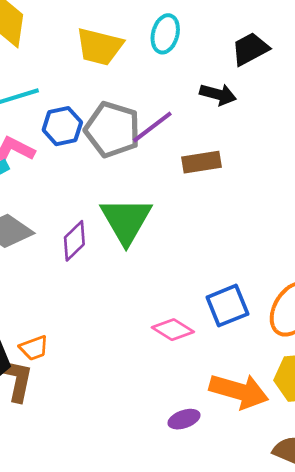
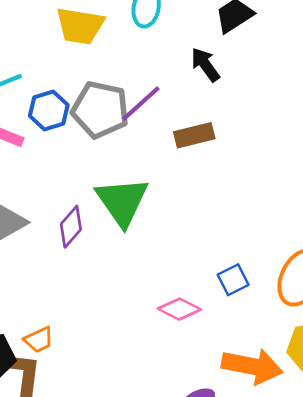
black arrow: (218, 94) -> (205, 65), turned -136
blue square: (227, 306) -> (233, 280), size x0.7

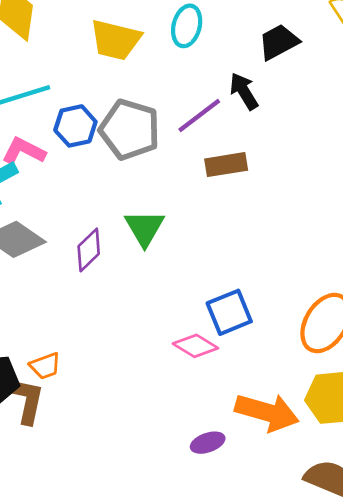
purple line: (141, 104) -> (199, 116), moved
green triangle: (122, 201) -> (145, 228), size x0.7
blue square: (233, 280) -> (229, 312), moved, size x1.4

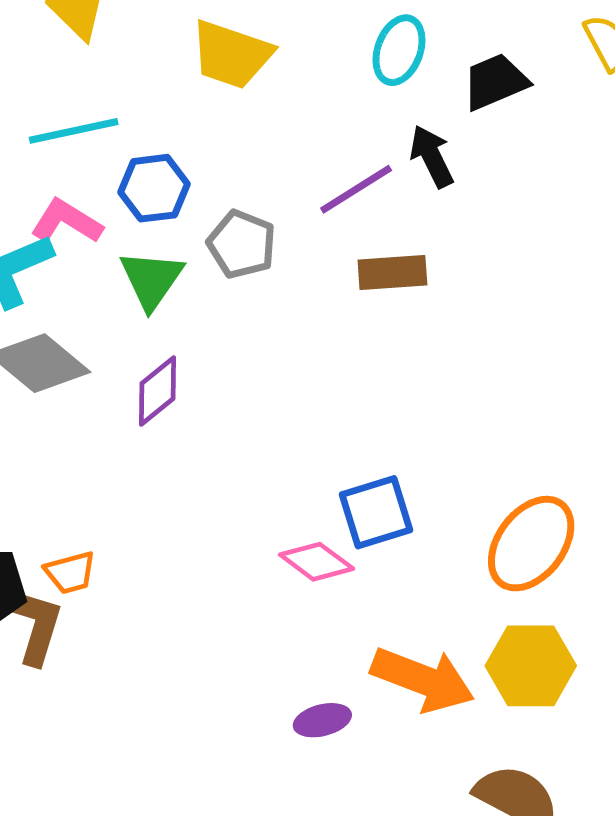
cyan ellipse: (187, 26) -> (399, 50), moved
gray pentagon: (130, 130) -> (242, 244), moved, size x0.7
green triangle: (145, 228) -> (151, 279), moved

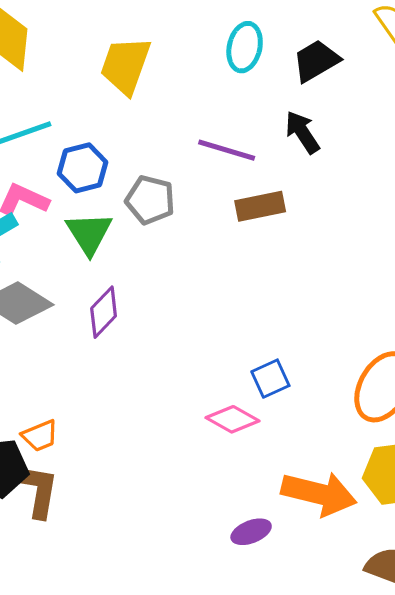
yellow trapezoid: (231, 54) -> (125, 66), turned 98
black arrow: (432, 156) -> (302, 132), moved
purple line: (356, 189) -> (227, 150), turned 56
blue square: (376, 512) -> (270, 379), size x0.7
orange trapezoid: (70, 573) -> (40, 436), moved

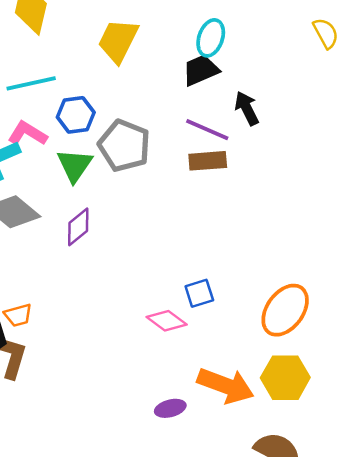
black trapezoid: (316, 61) -> (201, 70), moved
purple line: (227, 150) -> (207, 130), moved
gray pentagon: (150, 200) -> (124, 146), size x1.4

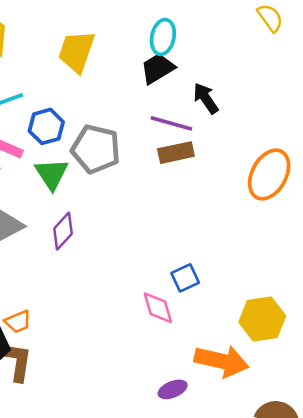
orange ellipse: (285, 310) -> (269, 175), moved
pink diamond: (167, 321) -> (158, 308), turned 45
yellow hexagon: (285, 378) -> (262, 319), moved

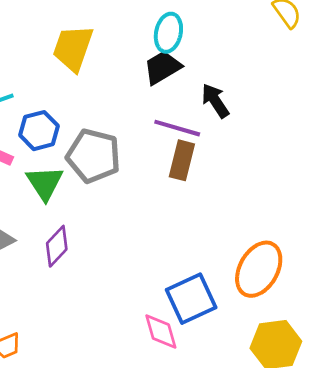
brown rectangle: (176, 153) -> (182, 160), turned -64
orange ellipse: (269, 175) -> (259, 269), moved
blue square: (185, 278) -> (191, 299), size x1.6

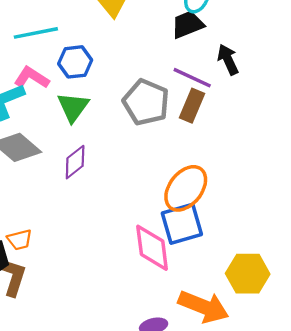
gray pentagon: (93, 156) -> (146, 102), moved
orange ellipse: (259, 269) -> (186, 188), moved
pink diamond: (161, 332) -> (152, 248), size x1.4

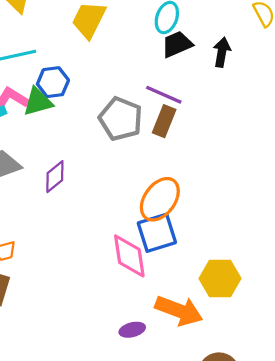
black trapezoid: (188, 25) -> (177, 44), moved
black arrow: (228, 60) -> (222, 52), moved, turned 36
green triangle: (73, 107) -> (38, 102), moved, turned 40

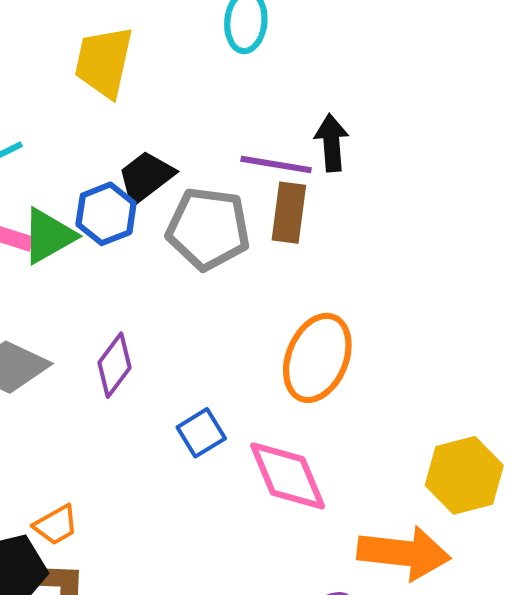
black trapezoid: (177, 44) -> (146, 177), moved
black arrow: (222, 52) -> (332, 143), moved
blue hexagon: (53, 82) -> (106, 214), moved
blue square: (157, 233) -> (201, 433), moved, size x0.6

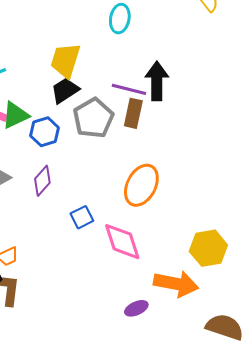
yellow trapezoid: (104, 62) -> (65, 60), moved
black arrow: (332, 143) -> (157, 81), size x1.4
blue hexagon: (106, 214) -> (45, 132), moved
gray pentagon: (208, 229) -> (93, 118), turned 30

